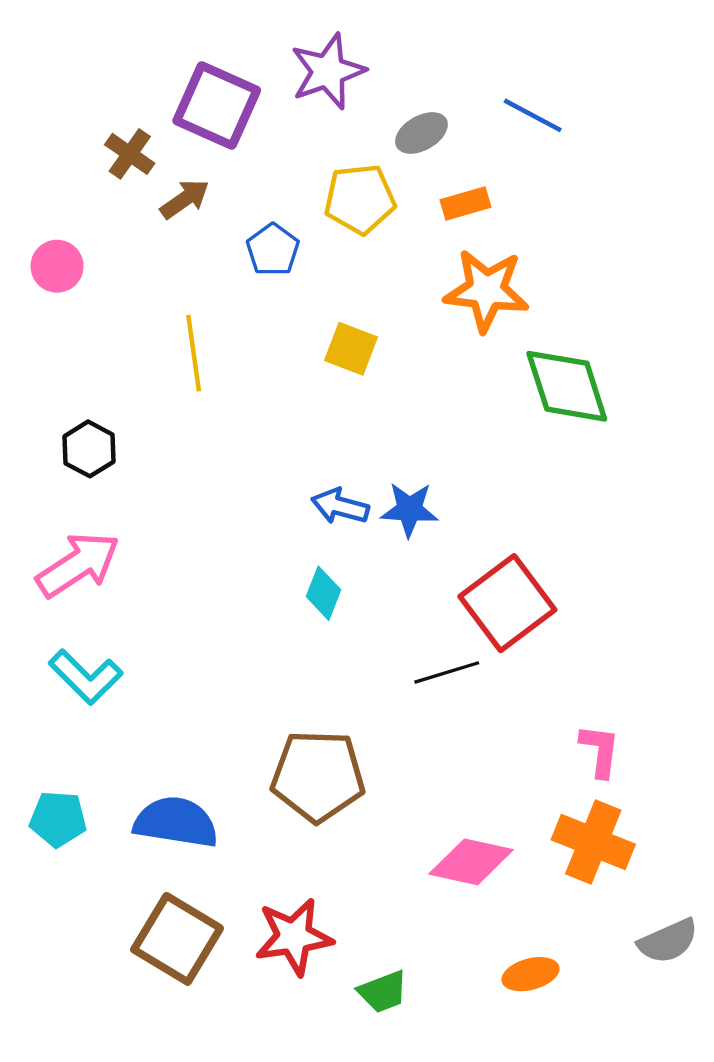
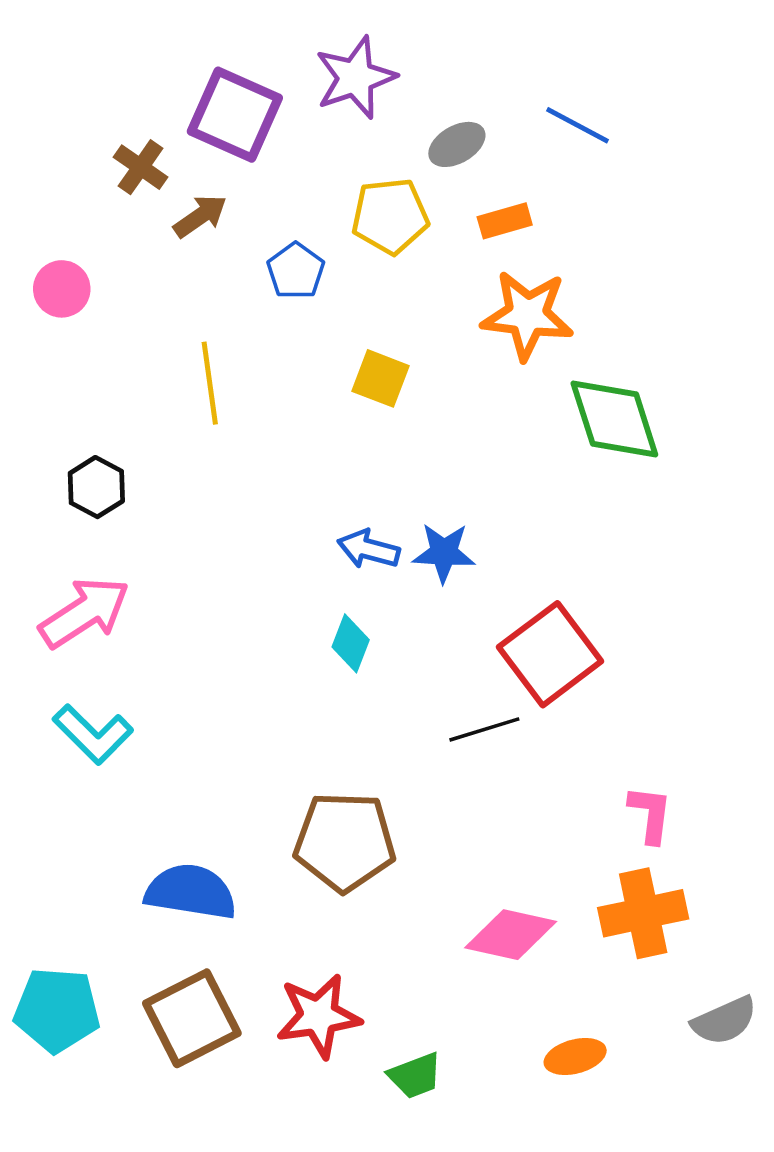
cyan pentagon: (58, 819) -> (57, 1010), moved, size x1.4
orange cross: (593, 842) -> (643, 913), turned -34
brown square: (177, 939) -> (192, 1018), turned 32

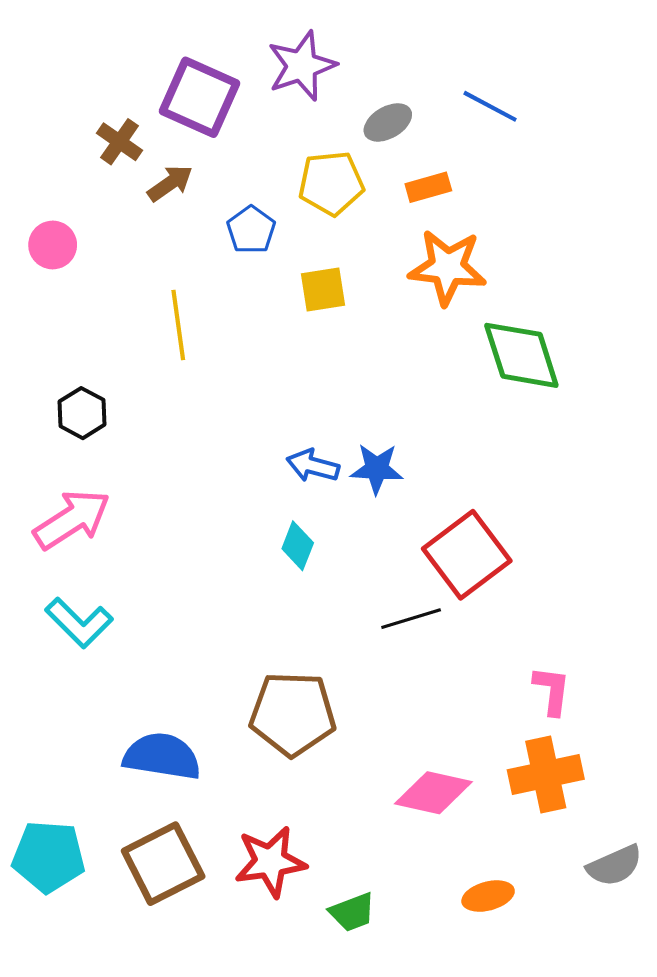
yellow square: (381, 378) -> (323, 290), moved, turned -30

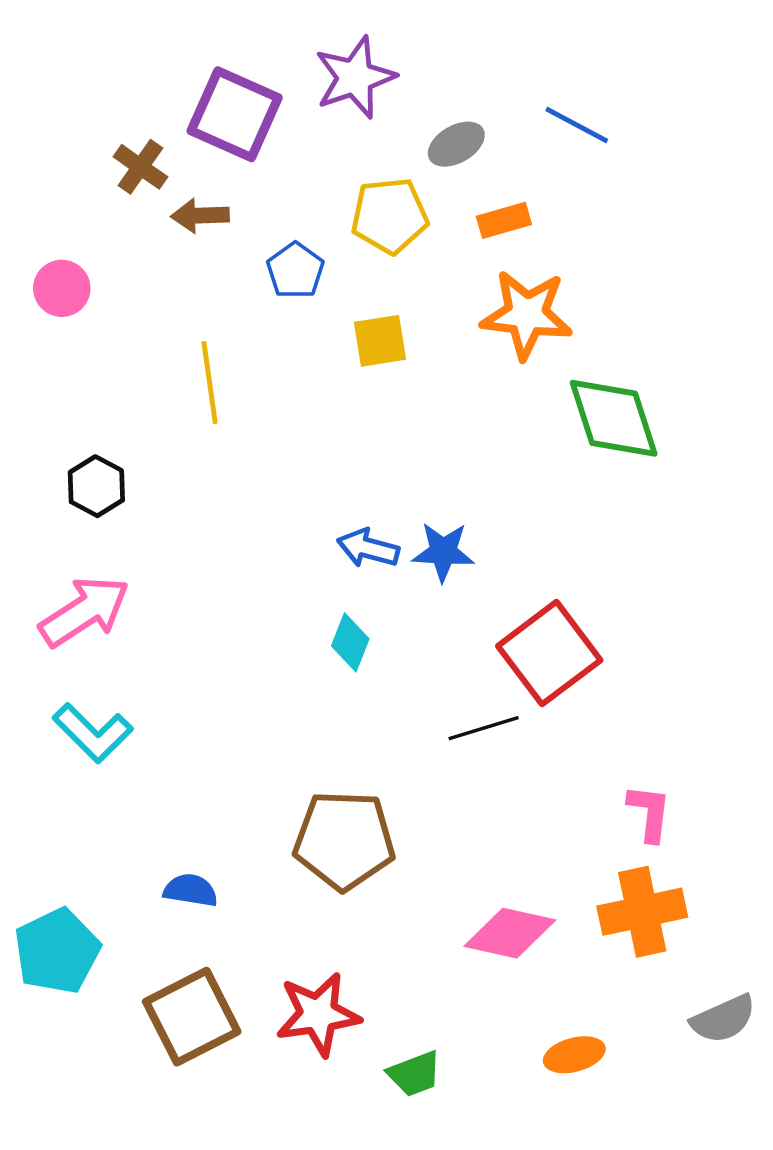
brown arrow: (170, 183) -> (200, 216), turned -147
blue semicircle: (162, 756) -> (191, 890), size x0.6
cyan pentagon: (49, 857) -> (57, 951), moved, turned -30

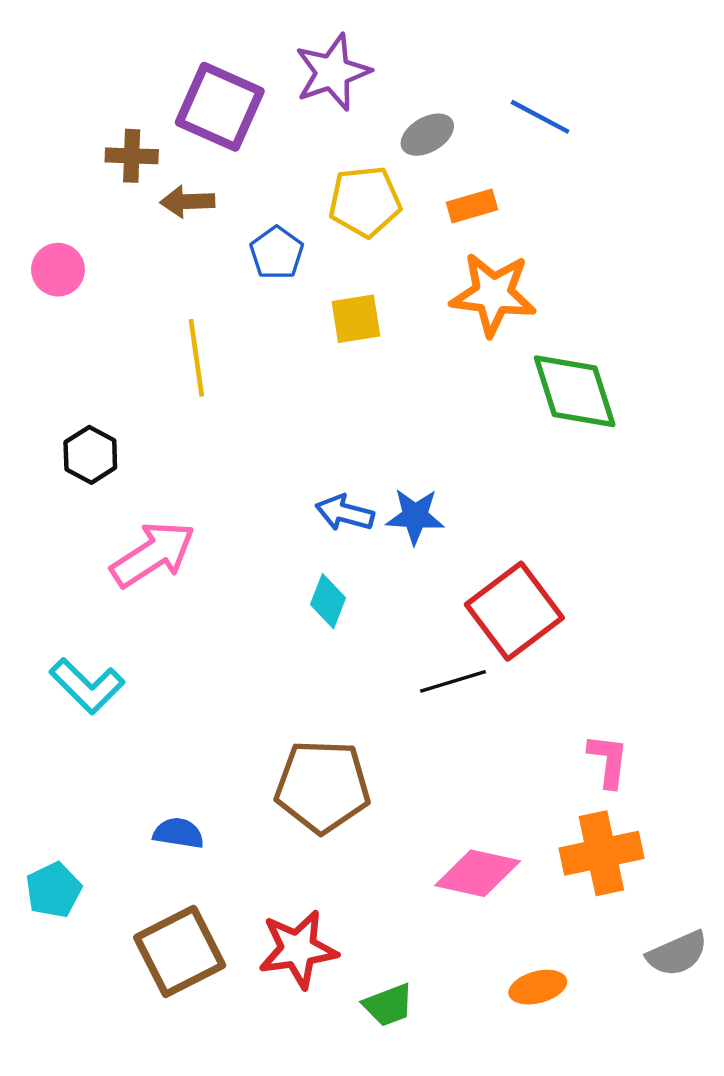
brown cross: (140, 167) -> (132, 156), turned -33
pink arrow: (84, 611) -> (153, 554), moved
cyan pentagon: (57, 951) -> (54, 890), size x0.7

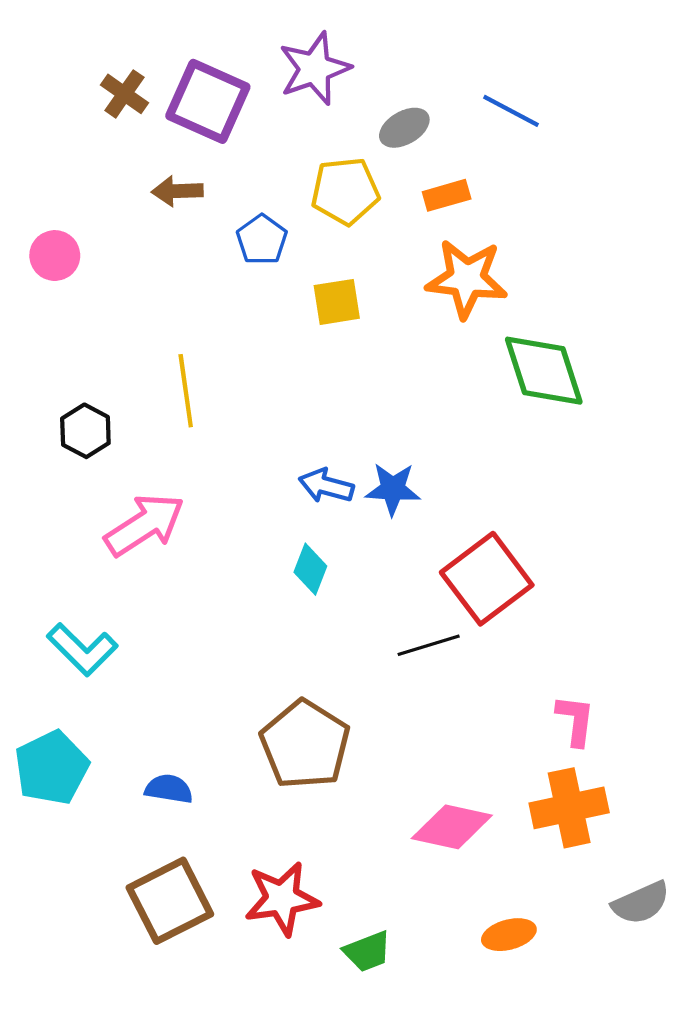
brown cross: (132, 156) -> (124, 94), moved, turned 33
yellow line: (196, 358) -> (186, 391), moved
brown pentagon: (322, 786) -> (305, 744), turned 30
cyan pentagon: (54, 890) -> (52, 768), moved, size x1.4

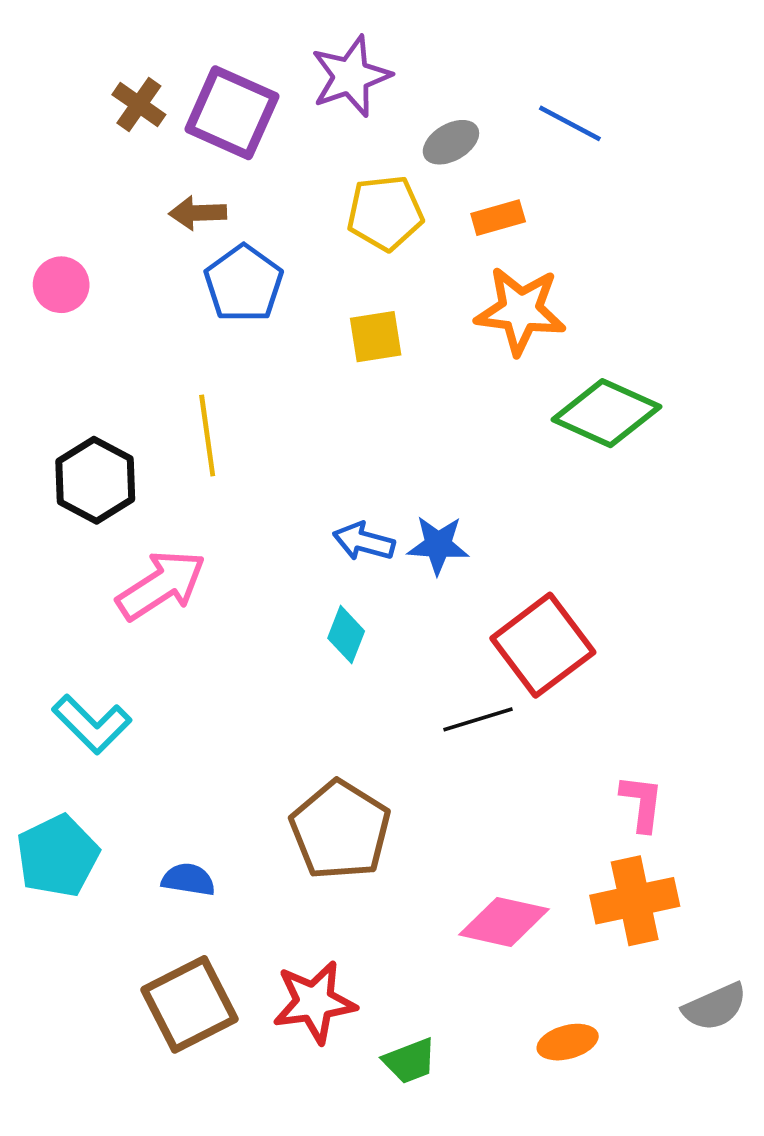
blue pentagon: (262, 240) -> (244, 284), moved, size x1.4
green diamond: (544, 371) -> (606, 413), turned -48
black hexagon: (85, 431) -> (95, 480), size x1.4

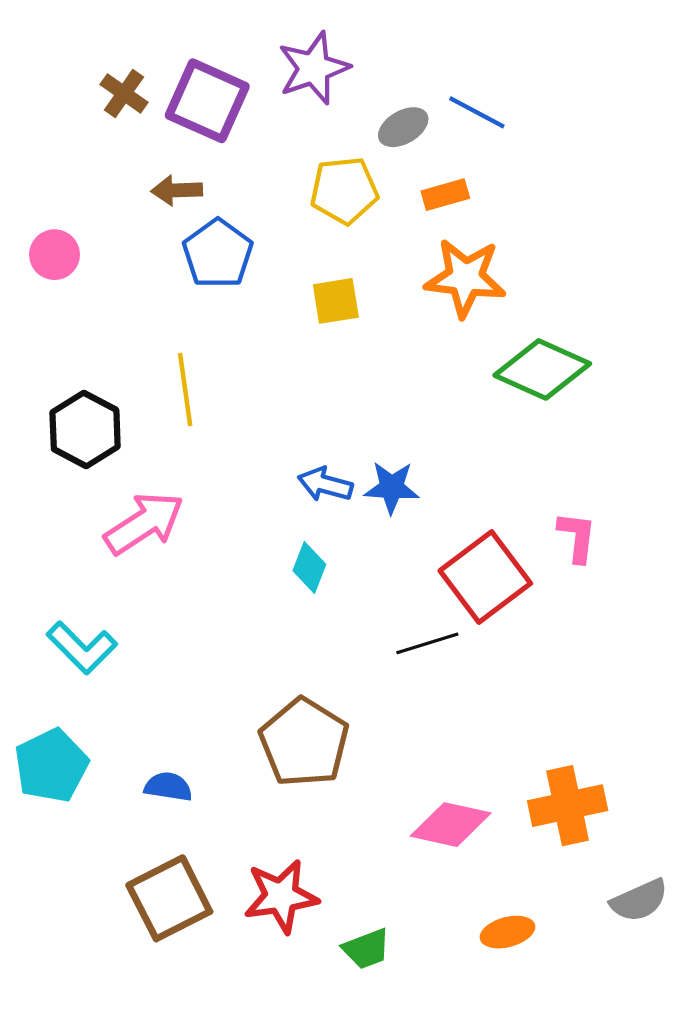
blue line: (570, 123) -> (477, 112), moved
pink L-shape: (642, 803) -> (577, 537), moved

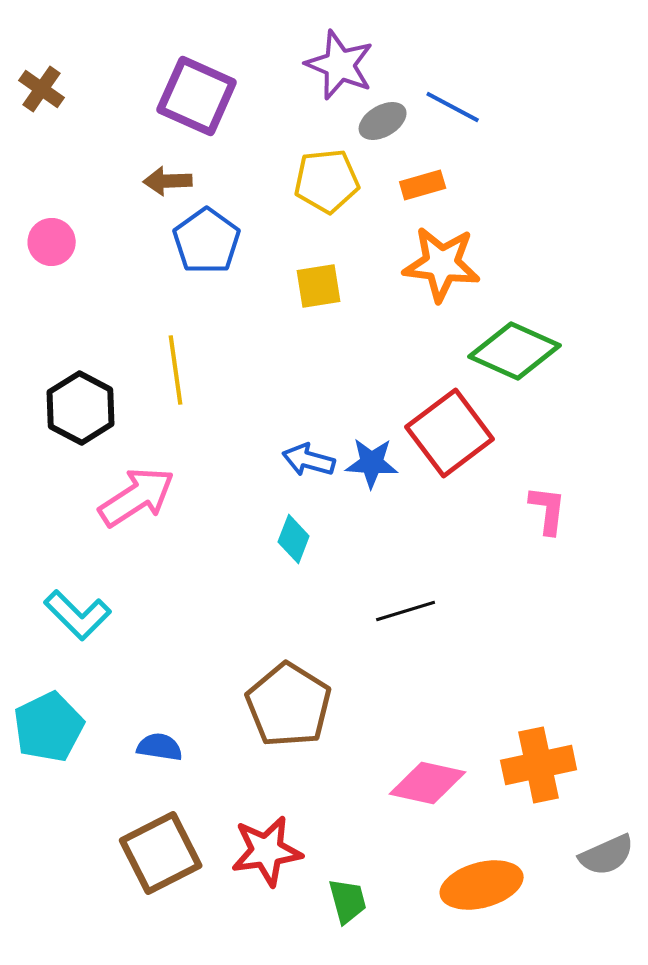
purple star: (314, 68) -> (340, 65), moved, turned -30
brown cross: (124, 93) -> (42, 89), moved
red square: (485, 577) -> (450, 433), moved
orange ellipse: (507, 932) -> (482, 885), size x1.6
green trapezoid: (366, 949) -> (348, 901), turned -84

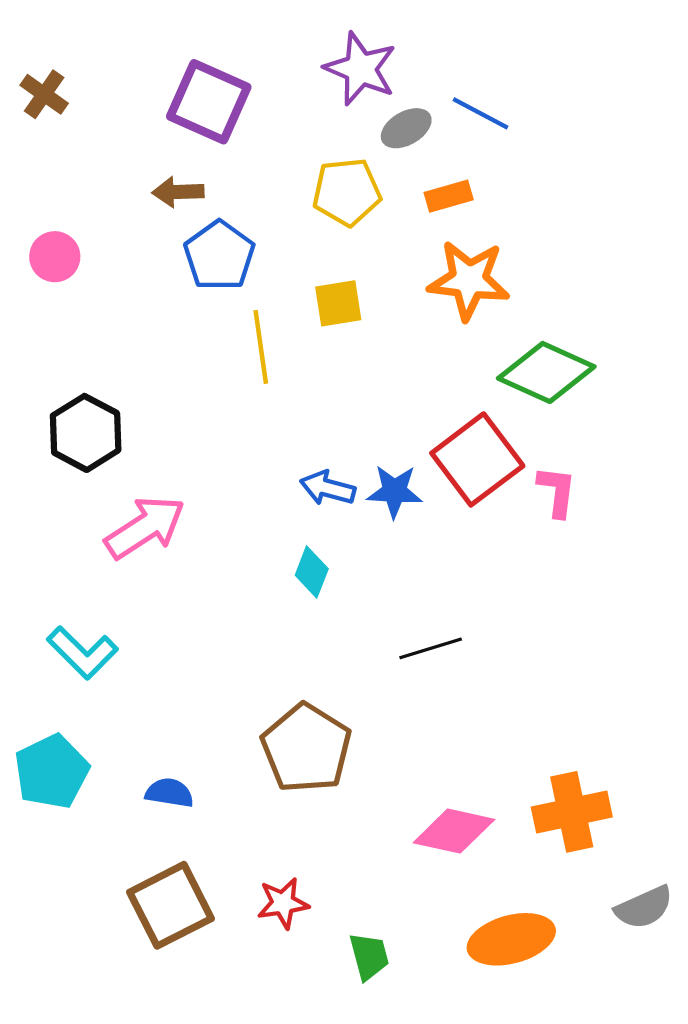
yellow line: (176, 370) -> (261, 347), moved
pink L-shape: (548, 510) -> (557, 491), moved
red star: (267, 851) -> (283, 903), size x0.7

